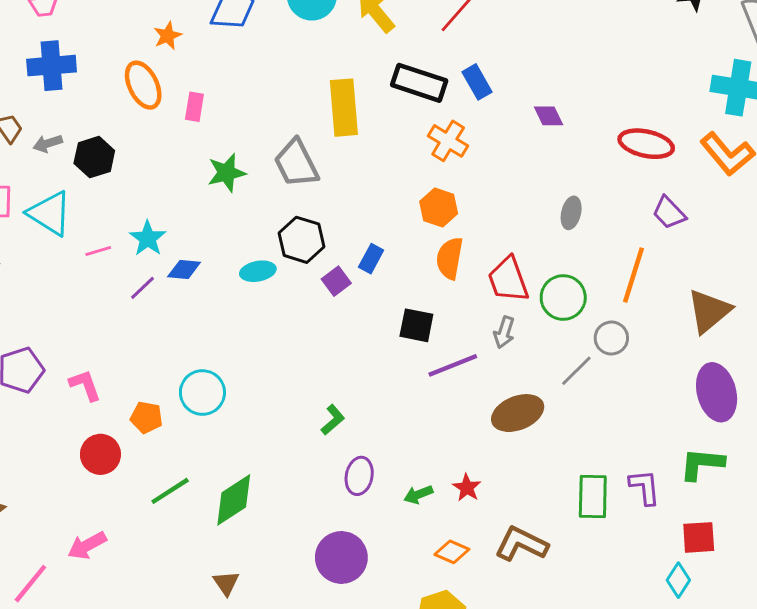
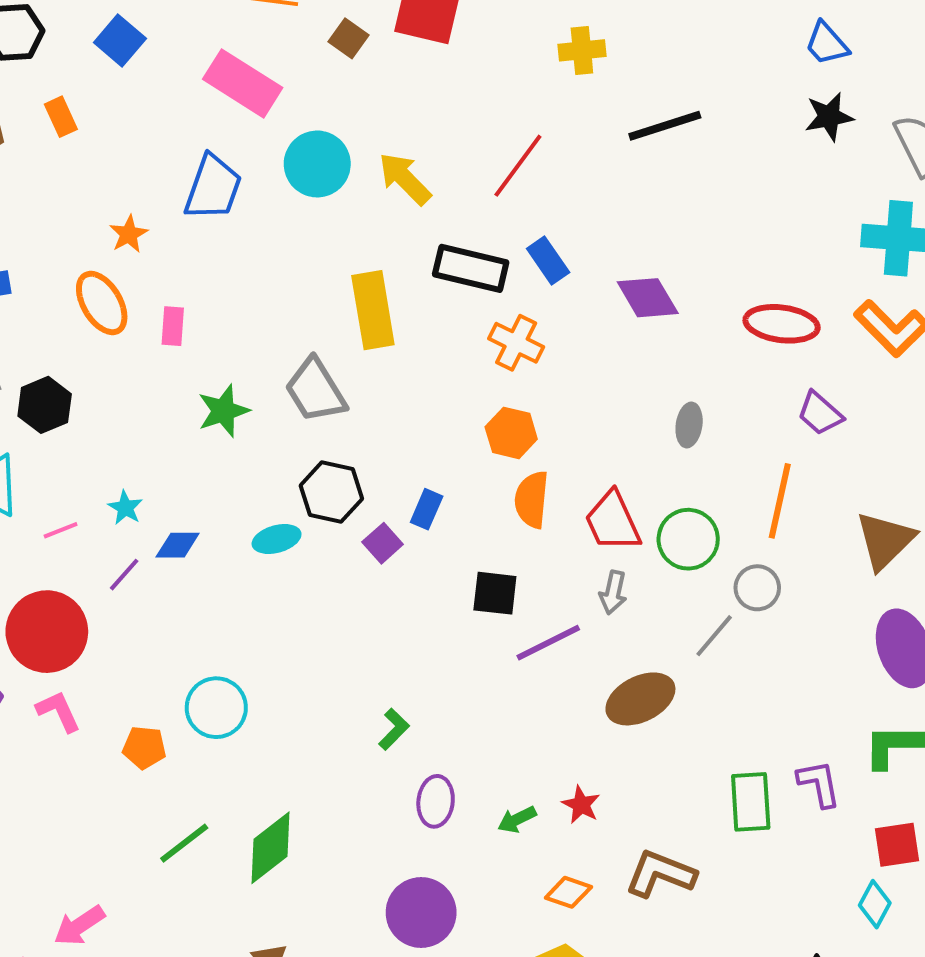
purple diamond: (548, 116) -> (648, 298), size x1.5
cyan star: (148, 238) -> (125, 508), size x0.7
red circle: (100, 454) -> (47, 632), moved, size x1.5

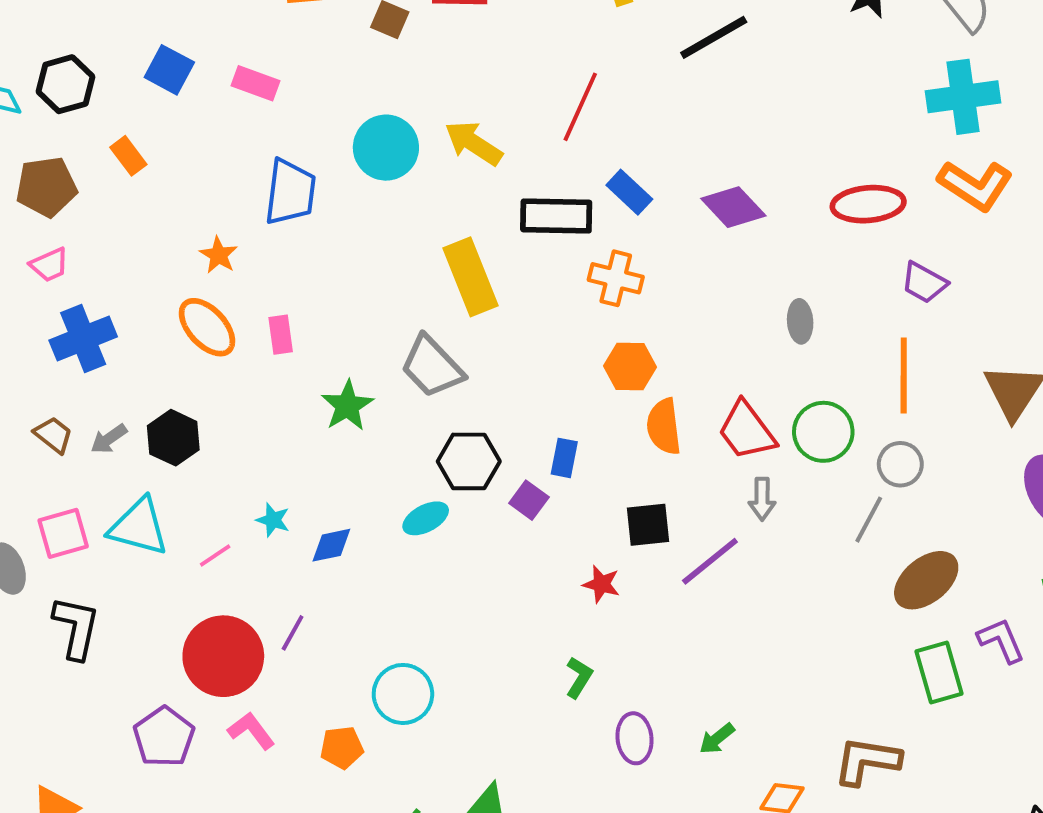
pink rectangle: (243, 83) -> (255, 83), moved, size x0.6
purple line: (124, 575) -> (293, 633), moved
brown ellipse: (640, 699) -> (926, 580), moved
red star: (581, 805) -> (601, 584), moved

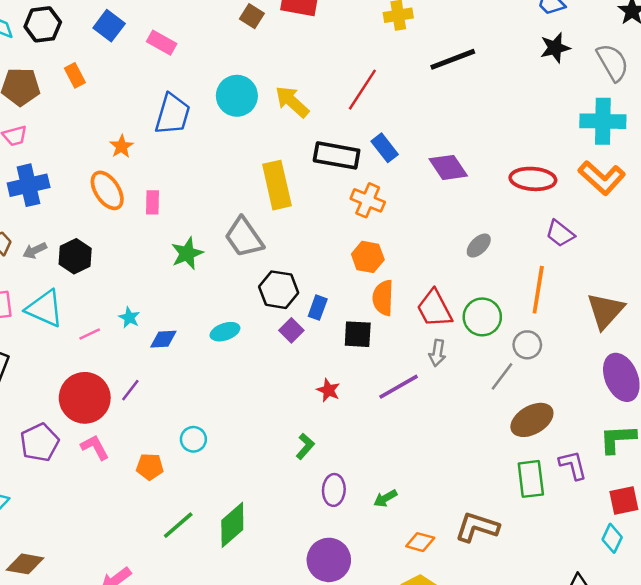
gray ellipse: (800, 321) -> (479, 246), turned 40
black hexagon: (469, 461) -> (279, 290), moved
black square: (648, 525) -> (358, 334), moved
cyan circle: (403, 694) -> (193, 439), size x0.7

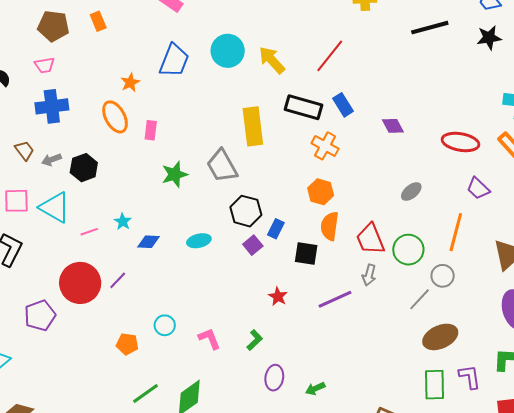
black line: (453, 59) -> (430, 28), moved
purple diamond: (448, 167) -> (393, 126), size x0.7
pink L-shape: (95, 447) -> (209, 339), moved

